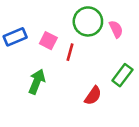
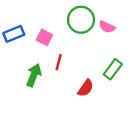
pink semicircle: (116, 29) -> (107, 27), turned 140
red line: (70, 52) -> (59, 62), moved

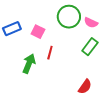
green rectangle: (113, 69) -> (90, 47), moved
red semicircle: (86, 88) -> (85, 87), moved

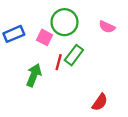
green circle: (69, 17) -> (64, 22), moved
green rectangle: (90, 47) -> (74, 55), moved

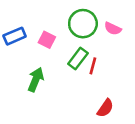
green circle: (64, 22) -> (83, 24), moved
red line: (59, 62) -> (93, 66), moved

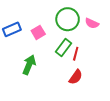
pink square: (47, 40) -> (38, 32), turned 32
red semicircle: (105, 108) -> (76, 77), moved

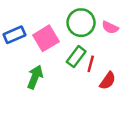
pink square: (38, 32) -> (46, 38), size x1.5
red semicircle: (76, 77) -> (108, 81), moved

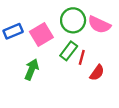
pink semicircle: (110, 27) -> (99, 25), size x1.5

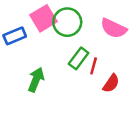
green circle: (73, 20) -> (67, 22), moved
pink square: (41, 35) -> (43, 18), moved

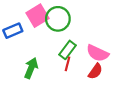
pink semicircle: (114, 28) -> (98, 53), moved
red line: (94, 66) -> (68, 64), moved

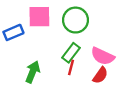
pink square: (38, 16) -> (39, 17), turned 30
green circle: (58, 19) -> (76, 20), moved

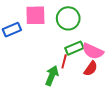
green rectangle: (71, 53) -> (74, 48), moved, turned 30
green arrow: (33, 72) -> (52, 76), moved

